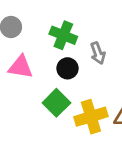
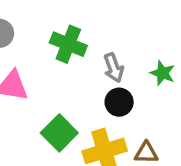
black circle: (67, 68) -> (119, 102), moved

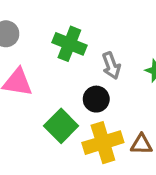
black circle: (119, 102) -> (96, 99), moved

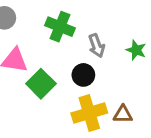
green square: (61, 126) -> (41, 84), moved

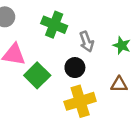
brown triangle: (123, 114) -> (119, 84), moved

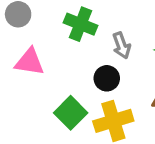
green square: (37, 75) -> (71, 113), moved

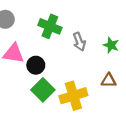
black circle: (107, 78) -> (36, 65), moved

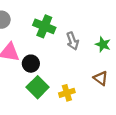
brown triangle: (109, 80) -> (101, 78), turned 35
yellow cross: (73, 96) -> (67, 93), size x0.6

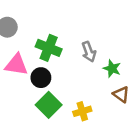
green cross: (44, 26) -> (49, 48), moved
green star: (103, 44) -> (112, 69), moved

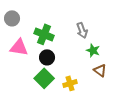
gray arrow: (89, 52) -> (82, 30), moved
black circle: (41, 78) -> (47, 57), moved

